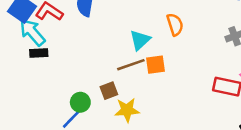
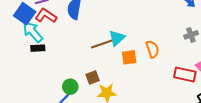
orange semicircle: (175, 24) -> (152, 49), moved
brown line: (131, 65) -> (102, 44), moved

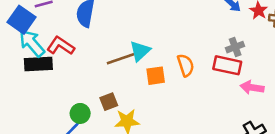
red L-shape: (46, 16) -> (61, 46), moved
black rectangle: (38, 48) -> (38, 64), size x1.5
red rectangle: (185, 75) -> (227, 65), moved

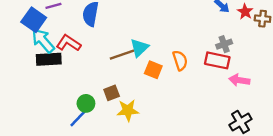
orange square: (156, 76) -> (153, 70), turned 30

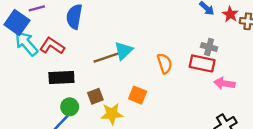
gray cross: (224, 44) -> (209, 47), turned 35
black rectangle: (49, 59) -> (61, 78), moved
orange square: (153, 70) -> (138, 95), moved

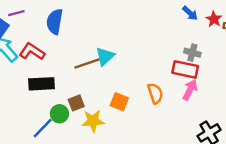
orange semicircle: (165, 63) -> (155, 93), moved
pink arrow: (224, 83) -> (190, 90), moved, turned 108
green circle: (70, 107) -> (59, 114), moved

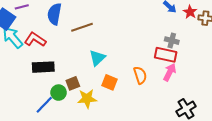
cyan triangle: (105, 56) -> (97, 58), moved
brown line: (87, 63) -> (82, 27), moved

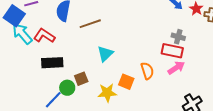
pink arrow: (170, 72) -> (176, 68), turned 30
orange square: (110, 82) -> (126, 82), moved
yellow star: (87, 99) -> (107, 93), moved

